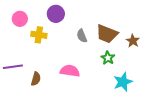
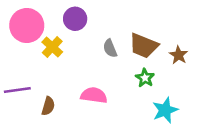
pink circle: (20, 19) -> (27, 25), size x1.6
yellow cross: (39, 35) -> (52, 47), turned 35

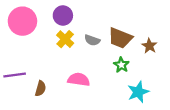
yellow cross: (52, 47) -> (65, 39), moved
gray semicircle: (110, 48) -> (92, 40), turned -48

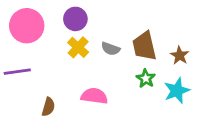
brown trapezoid: (120, 38) -> (144, 46), turned 55
purple line: (15, 75) -> (17, 72), moved
cyan star: (138, 92) -> (177, 91), moved

